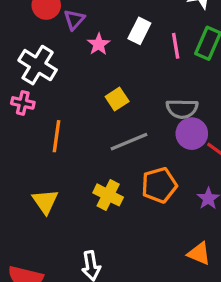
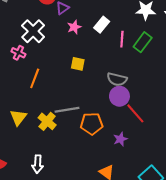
yellow square: (117, 99) -> (78, 64), turned 32
gray line: (129, 142) -> (67, 110), moved
yellow cross: (108, 195) -> (47, 121), moved

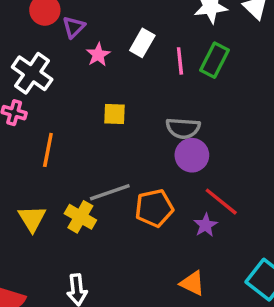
red line: (135, 113) -> (221, 202), moved

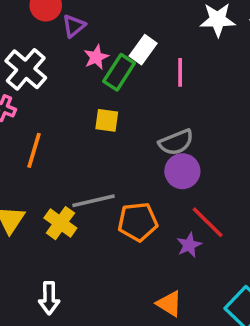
green rectangle: (214, 60) -> (119, 72), moved
gray semicircle: (183, 128) -> (176, 142), turned -32

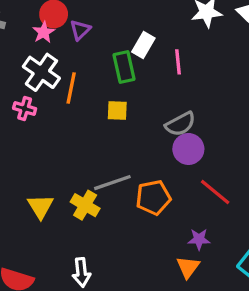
pink star: (96, 57) -> (44, 32), moved
green rectangle: (119, 72) -> (124, 67), turned -40
orange line: (34, 150) -> (71, 88), moved
purple star: (189, 245) -> (199, 239), moved, turned 30
orange triangle: (169, 304) -> (188, 267), turned 40

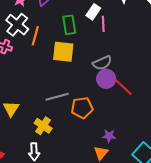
white rectangle: (143, 45) -> (93, 12), moved
yellow square: (117, 110) -> (63, 52), size x1.6
red line: (215, 192) -> (123, 87), moved
yellow cross: (85, 205) -> (43, 126), moved

